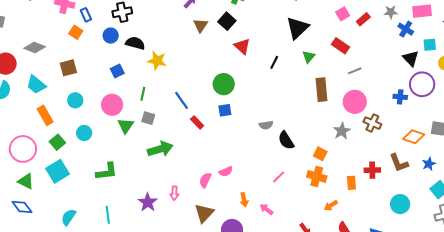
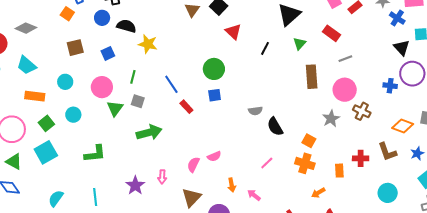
brown square: (68, 68) -> (75, 48), moved
orange rectangle: (45, 115) -> (35, 96), turned -54

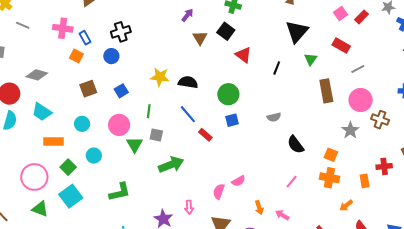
black semicircle: (126, 26) -> (188, 82), moved
gray semicircle: (255, 111) -> (274, 117), moved

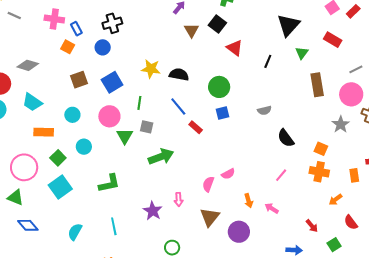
gray line: (358, 69) -> (356, 69), moved
blue square: (121, 91) -> (112, 82), size x1.5
green triangle: (40, 209) -> (15, 197), moved

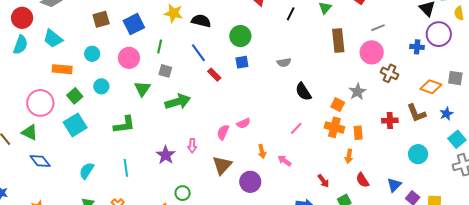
gray star: (341, 124) -> (357, 92), moved
green triangle: (125, 136) -> (142, 89), moved
orange rectangle: (354, 175) -> (358, 133), moved
orange arrow: (336, 200) -> (349, 156), turned -48

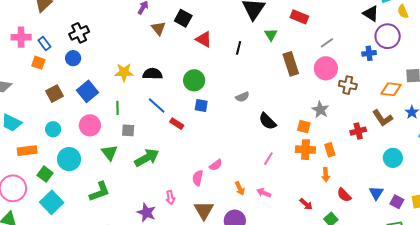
blue square: (242, 62) -> (201, 106), turned 32
cyan circle: (101, 86) -> (69, 159), size x1.5

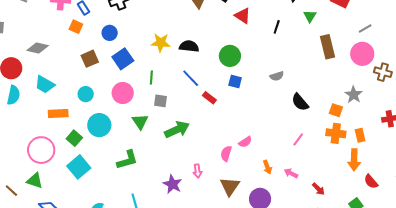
blue circle: (73, 58) -> (110, 33), moved
orange arrow: (326, 175) -> (354, 160), size x1.5
red arrow: (306, 204) -> (318, 189), moved

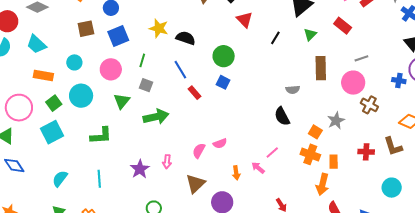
gray semicircle: (277, 76) -> (293, 90), moved
pink arrow: (291, 173) -> (258, 168), moved

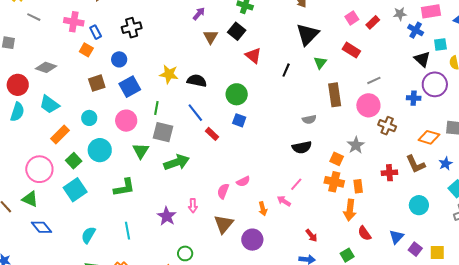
orange rectangle: (43, 75) -> (60, 135), turned -48
gray square: (146, 85) -> (163, 132), size x1.5
black semicircle: (282, 116) -> (302, 147), turned -66

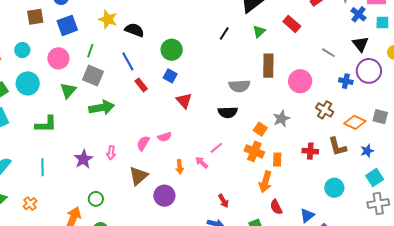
cyan square: (440, 44) -> (382, 23), moved
red triangle: (253, 56) -> (184, 101), moved
gray line: (374, 80) -> (328, 53), moved, turned 48
gray semicircle: (309, 119) -> (239, 86), size x1.5
brown cross: (387, 126) -> (325, 110), moved

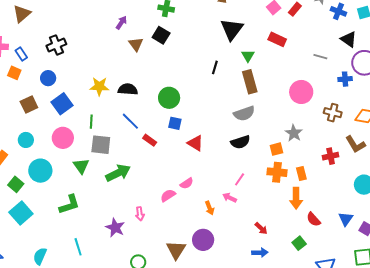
brown rectangle: (268, 66) -> (250, 82), moved
orange square: (260, 129) -> (276, 149), turned -32
pink semicircle: (143, 143) -> (168, 195), turned 42
brown triangle: (138, 176) -> (176, 250), moved

